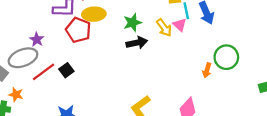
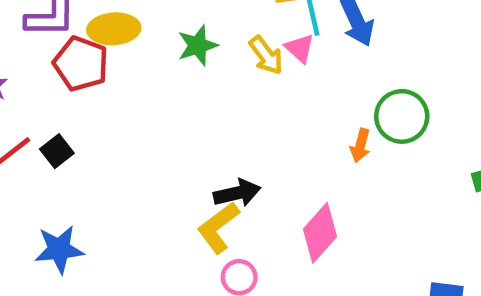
black arrow: (137, 43) -> (237, 193), moved

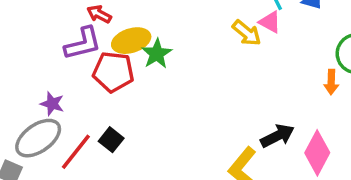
green star: (198, 45) -> (157, 54), moved
black arrow: (237, 193) -> (277, 136), moved

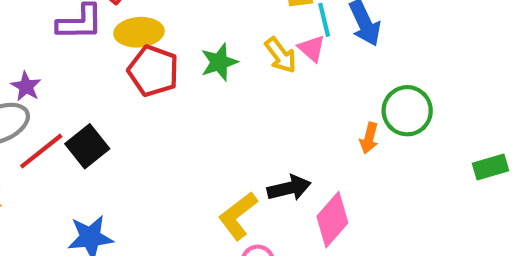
green star: (157, 54) -> (219, 62), moved
red pentagon: (113, 72) -> (153, 71), moved
black square: (111, 140) -> (87, 146), size x1.4

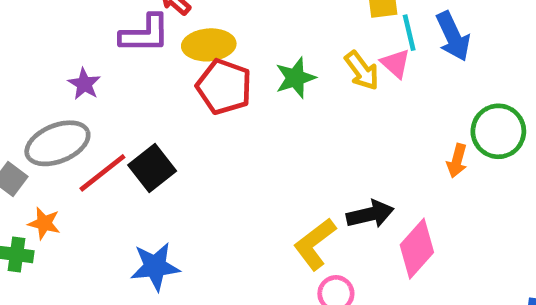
purple star: (26, 86) -> (84, 84), moved

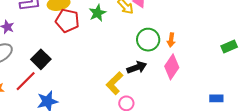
green circle: (498, 131) -> (148, 40), moved
red line: (102, 173) -> (26, 81), moved
pink diamond: (417, 249) -> (172, 67), moved

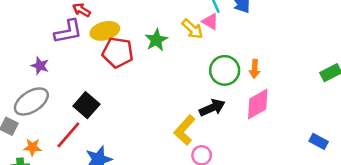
pink diamond: (172, 67) -> (258, 104), turned 30
blue rectangle: (216, 98) -> (319, 141), turned 32

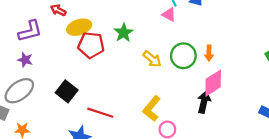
yellow arrow: (192, 29) -> (152, 59), moved
purple L-shape: (68, 32) -> (30, 31), moved
black arrow: (212, 108) -> (204, 102), moved, turned -50
red line: (68, 135) -> (100, 113), moved, turned 70

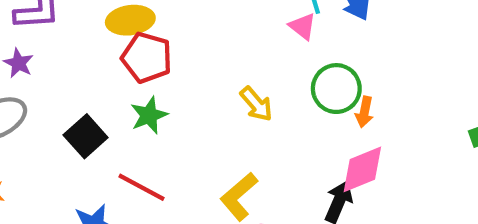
green star: (124, 33) -> (149, 115), moved
green circle: (183, 56) -> (336, 89), moved

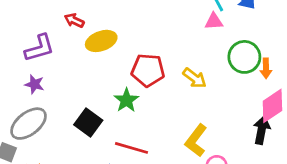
pink triangle: (303, 26) -> (214, 21), turned -30
red pentagon: (147, 58) -> (148, 70), moved

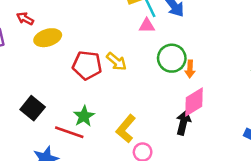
yellow arrow: (195, 78) -> (116, 62), moved
green star: (126, 100) -> (84, 116), moved

